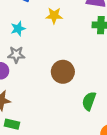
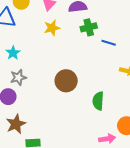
yellow star: (54, 16) -> (52, 28), moved

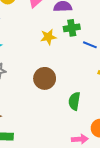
yellow star: (52, 28) -> (48, 37), moved

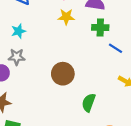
yellow star: (48, 37) -> (66, 17), moved

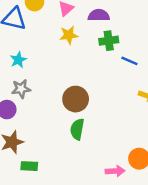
green semicircle: (89, 103) -> (77, 129), moved

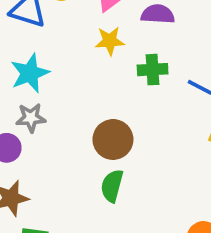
green cross: (109, 41) -> (153, 70), moved
cyan star: (18, 60) -> (30, 73), size x1.5

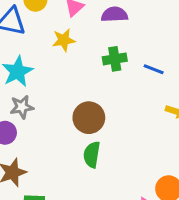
yellow star: (110, 41) -> (64, 40), moved

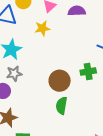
green cross: (115, 59) -> (88, 72), moved

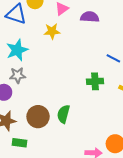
brown circle: (60, 81) -> (38, 117), moved

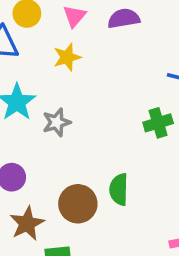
gray star: (18, 75) -> (57, 122), moved

